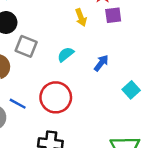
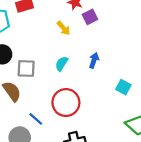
cyan square: (131, 90) -> (123, 87), moved
blue line: (18, 104) -> (36, 119), turned 32

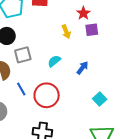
gray square: (26, 68) -> (23, 55), turned -36
blue line: (36, 119) -> (21, 89), moved

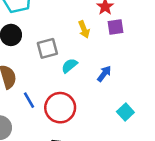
gray square: (23, 55) -> (47, 48), moved

